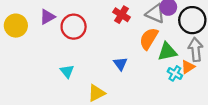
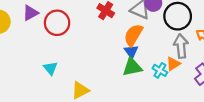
green triangle: (167, 52) -> (132, 67), moved
blue triangle: (120, 64) -> (131, 52), moved

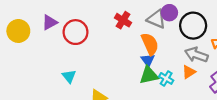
orange semicircle: (133, 35) -> (150, 44), turned 125
gray arrow: (181, 46) -> (196, 55), turned -65
cyan cross: (160, 70) -> (166, 78), moved

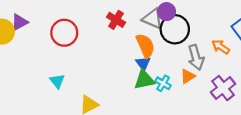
purple triangle: (50, 22) -> (20, 22), moved
black circle: (193, 26) -> (175, 29), moved
gray arrow: (196, 55) -> (196, 57), turned -125

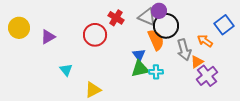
purple triangle: (20, 22) -> (48, 37), moved
red circle: (64, 33) -> (95, 35), moved
orange semicircle: (145, 46) -> (156, 40), moved
orange triangle: (188, 76) -> (197, 62), moved
cyan cross: (163, 83) -> (156, 72), turned -32

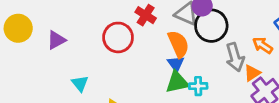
orange semicircle: (156, 40) -> (178, 44), moved

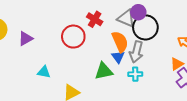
gray arrow: (235, 57) -> (136, 52), moved, turned 30
green triangle: (177, 82) -> (104, 71), moved
cyan triangle: (80, 83) -> (44, 72), turned -40

